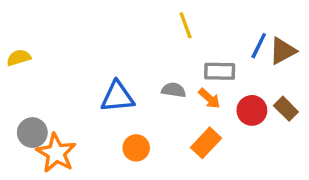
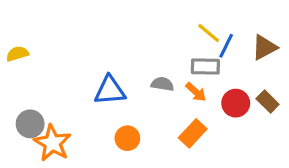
yellow line: (186, 25) -> (209, 33), moved, turned -30
blue line: (259, 46) -> (226, 46), moved

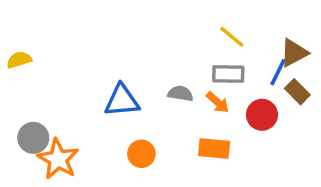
blue line: (226, 46) -> (278, 72), moved
brown rectangle: (268, 102) -> (297, 92), moved
orange rectangle: (193, 133) -> (214, 148), turned 52

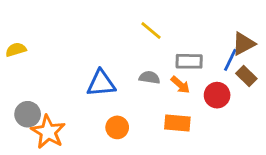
yellow line: (232, 37) -> (151, 31), moved

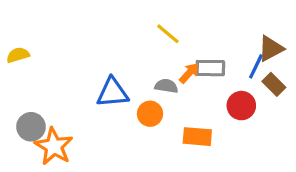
orange arrow: (180, 85) -> (189, 73), moved, turned -90
orange circle: (117, 127) -> (150, 114), moved

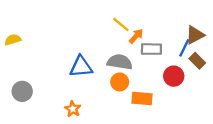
orange arrow: (189, 73) -> (136, 36), moved
gray semicircle: (166, 86) -> (120, 62), size x1.5
orange circle: (150, 114) -> (120, 82), moved
orange star: (54, 146) -> (73, 109), moved, size x0.6

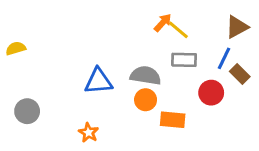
yellow line: (121, 24) -> (178, 30), moved
brown triangle: (195, 35) -> (237, 27), moved
orange arrow: (136, 36) -> (163, 23), moved

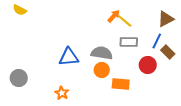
yellow semicircle: (16, 48) -> (20, 10), moved, turned -136

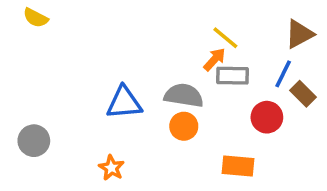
orange arrow: (114, 16) -> (215, 59), moved
orange rectangle: (121, 84) -> (238, 166), moved

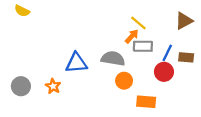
blue line: (283, 74) -> (167, 53), moved
brown rectangle: (303, 94) -> (186, 57), turned -40
orange circle: (184, 126) -> (124, 81), moved
orange star: (112, 168) -> (53, 86), moved

